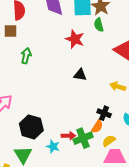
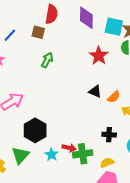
black cross: (104, 113) -> (109, 135), turned -32
orange semicircle: (97, 127) -> (114, 97), moved

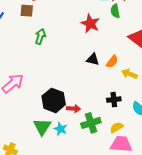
black hexagon: (35, 130) -> (54, 100), moved
red arrow: (69, 148) -> (74, 109), moved
green triangle: (20, 155) -> (42, 127), moved

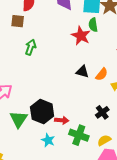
green semicircle: (115, 11) -> (93, 25), moved
black cross: (114, 100) -> (102, 112), turned -32
green cross: (91, 123) -> (79, 135), turned 36
green triangle: (42, 127) -> (19, 119), moved

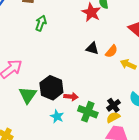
black cross: (102, 112) -> (113, 105), moved

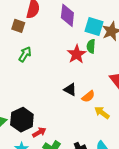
red arrow: (71, 97) -> (39, 132), turned -48

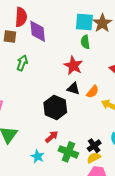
purple diamond: (67, 15) -> (38, 31), moved
red star: (77, 54) -> (73, 66), moved
black hexagon: (22, 120) -> (55, 107), moved

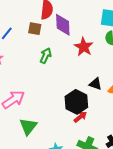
red star: (73, 66) -> (84, 47), moved
red arrow: (52, 137) -> (80, 117), moved

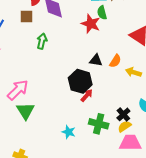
red star: (84, 47) -> (91, 24), moved
green triangle: (28, 127) -> (25, 111), moved

